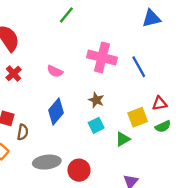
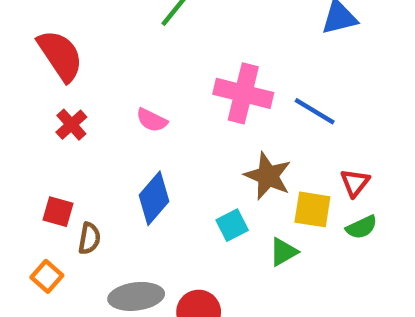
blue line: (139, 67) -> (315, 111), turned -30
brown star: (96, 100) -> (268, 176), moved, size x1.5
red triangle: (159, 103) -> (355, 183), turned -42
yellow square: (138, 117) -> (312, 209), turned 30

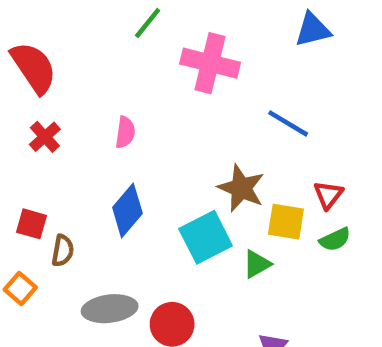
pink cross: (243, 93) -> (210, 63), moved
pink semicircle: (152, 120) -> (125, 132), turned -108
cyan square: (232, 225) -> (206, 237), size x1.6

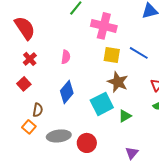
yellow square: (286, 222) -> (112, 55), moved
red square: (31, 224) -> (24, 84), moved, turned 32
orange square: (20, 289) -> (29, 127), moved

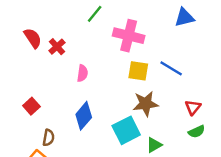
red semicircle: (25, 28) -> (33, 38), size x0.7
red cross: (30, 59) -> (57, 47), moved
brown star: (118, 82) -> (146, 104), turned -30

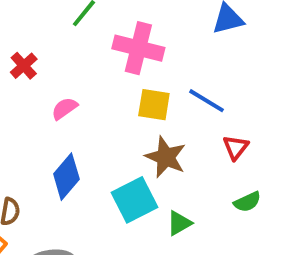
pink semicircle: (82, 73) -> (65, 108), turned -133
brown star: (146, 104) -> (166, 157), turned 30
red triangle: (193, 107) -> (236, 147), moved

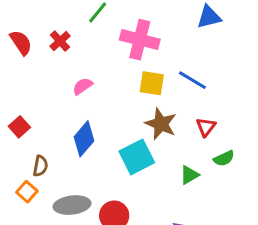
red cross: (24, 66) -> (60, 41), moved
red triangle: (236, 147) -> (206, 127), moved
green triangle: (179, 223) -> (189, 175), moved

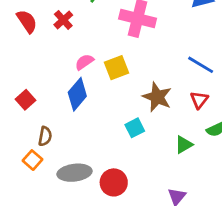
blue line: (192, 80) -> (201, 65), moved
yellow square: (152, 83) -> (117, 68), moved, turned -30
blue diamond: (84, 139) -> (77, 94), moved
cyan square: (137, 157) -> (135, 128), size x0.6

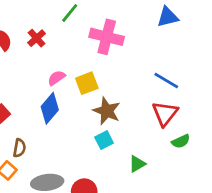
brown star: (157, 97) -> (107, 111), moved
red triangle: (199, 100) -> (165, 114), size x1.5
green triangle: (184, 145) -> (137, 164), moved

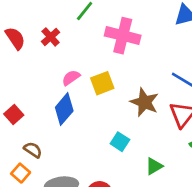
brown star: (107, 111) -> (144, 102), moved
cyan square: (104, 140) -> (120, 142), turned -30
brown semicircle: (19, 148) -> (33, 150), turned -66

